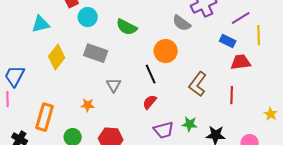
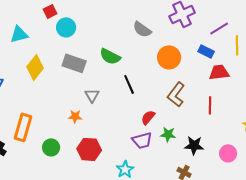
gray semicircle: (182, 23) -> (142, 29), moved
green semicircle: (127, 27) -> (110, 56), moved
orange circle: (166, 51) -> (169, 57), moved
red semicircle: (150, 102) -> (148, 117), moved
orange star: (88, 105) -> (75, 116), moved

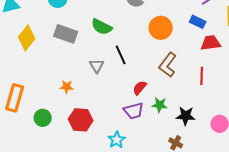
gray triangle: (92, 95) -> (97, 66), moved

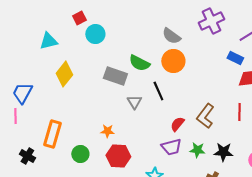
orange circle: (161, 28) -> (173, 61), moved
gray rectangle: (66, 34) -> (115, 76), moved
brown L-shape: (168, 65) -> (205, 116), moved
orange star: (67, 87) -> (107, 131), moved
green star: (160, 105) -> (197, 150), moved

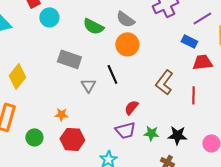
green semicircle: (139, 63) -> (93, 26), moved
yellow diamond: (64, 74) -> (17, 76), moved
brown L-shape: (205, 116) -> (164, 82), moved

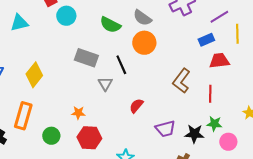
blue rectangle: (189, 41) -> (206, 40), turned -49
black line: (112, 74) -> (121, 65), moved
red semicircle: (131, 107) -> (136, 106), moved
purple trapezoid: (125, 130) -> (165, 129), moved
green star: (151, 133) -> (214, 124), moved

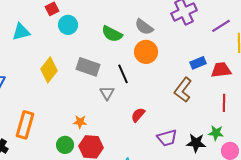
blue rectangle: (206, 40) -> (198, 63), moved
yellow diamond: (34, 75) -> (49, 70), moved
red line: (210, 94) -> (224, 103), moved
green circle: (51, 136) -> (65, 145), moved

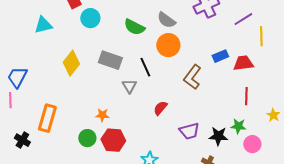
brown L-shape: (183, 90) -> (192, 77), moved

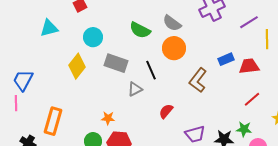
cyan circle: (90, 18) -> (93, 37), moved
gray triangle: (129, 86) -> (135, 89), turned 35
red line: (246, 96) -> (252, 99), turned 48

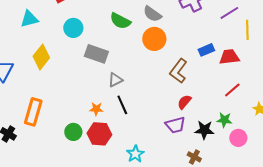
yellow diamond: (77, 66) -> (41, 57), moved
black line: (151, 70) -> (122, 105), moved
red semicircle: (166, 111) -> (184, 102), moved
orange star: (108, 118) -> (96, 109), moved

